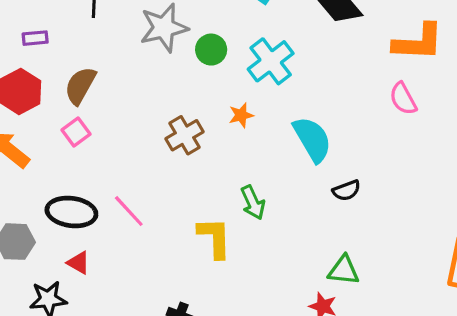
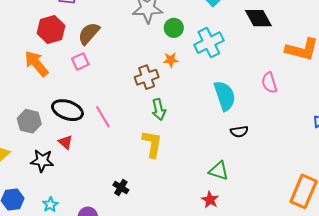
pink semicircle: (403, 99) -> (269, 83), moved
orange star: (241, 115) -> (171, 60), moved
green arrow: (253, 202) -> (159, 109), moved
green triangle: (344, 270) -> (219, 171), moved

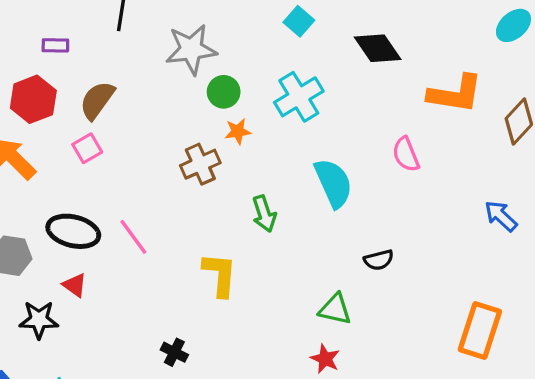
green circle: (174, 28) -> (224, 92), moved
green arrow: (159, 109) -> (264, 214), moved
black semicircle: (239, 132) -> (379, 260), moved

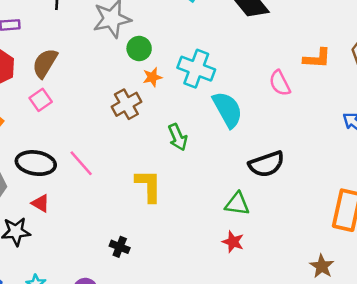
orange L-shape: (455, 94) -> (317, 58), moved, size x0.7
cyan cross: (299, 97) -> (196, 69), moved, turned -33
black semicircle: (379, 260) -> (267, 164), size x1.6

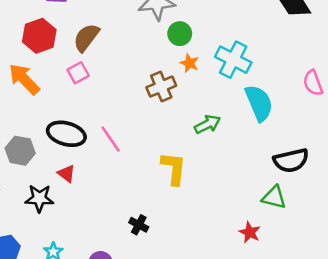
orange star: (152, 77) -> (189, 63), turned 30
green arrow: (178, 137) -> (207, 124), turned -100
green triangle: (237, 204) -> (274, 197), moved

